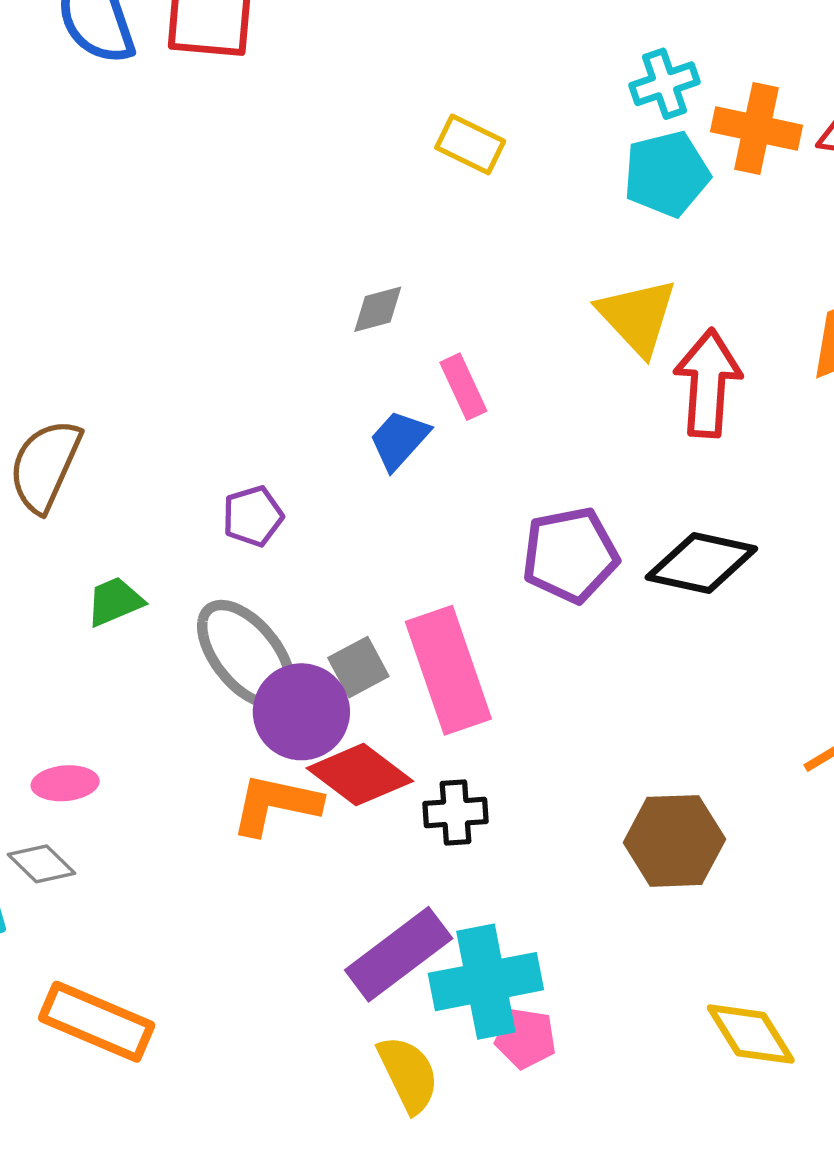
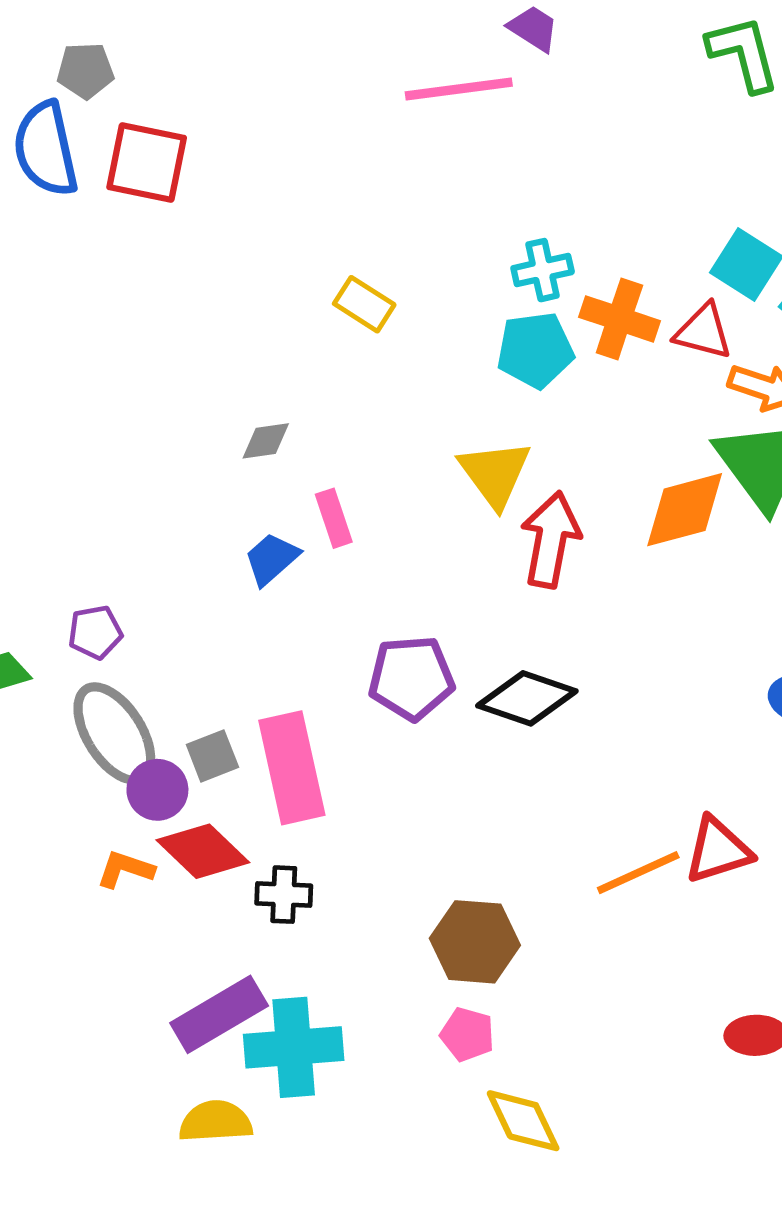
purple pentagon: (253, 516) -> (95, 632), moved
purple circle: (301, 712) -> (157, 790), size x0.7
orange L-shape: (276, 804) -> (125, 869), size x0.7
pink pentagon: (526, 1038) -> (467, 1034), moved
yellow semicircle: (408, 1074) -> (216, 1122), turned -74

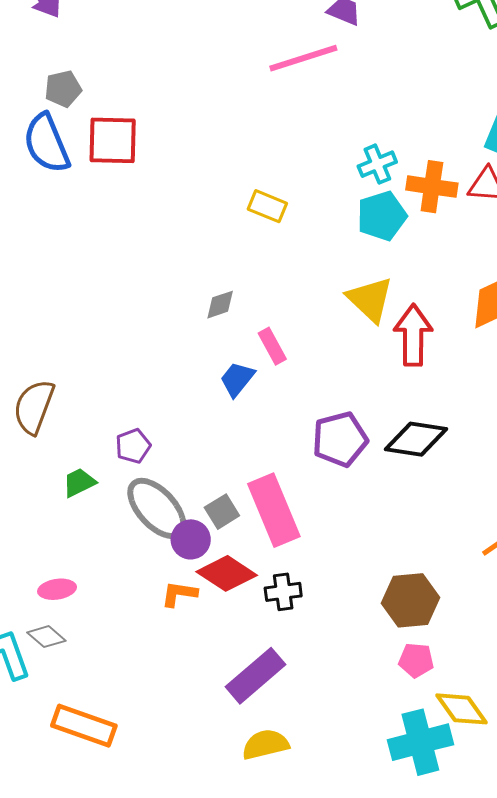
cyan cross: (294, 1047) -> (420, 742), moved

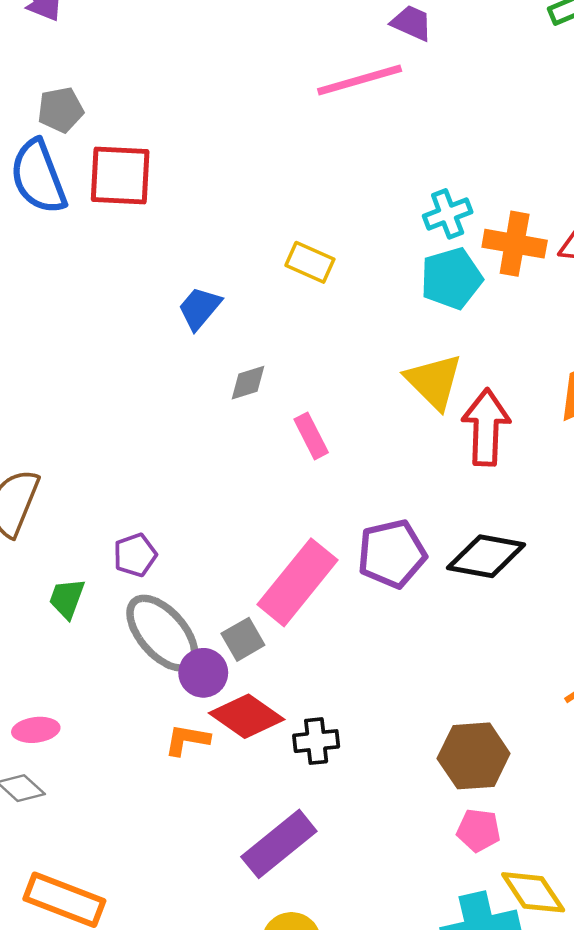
blue trapezoid: (237, 379) -> (200, 308), moved
green trapezoid: (79, 483) -> (67, 598), turned -45
pink rectangle: (274, 510) -> (298, 582), moved, turned 60

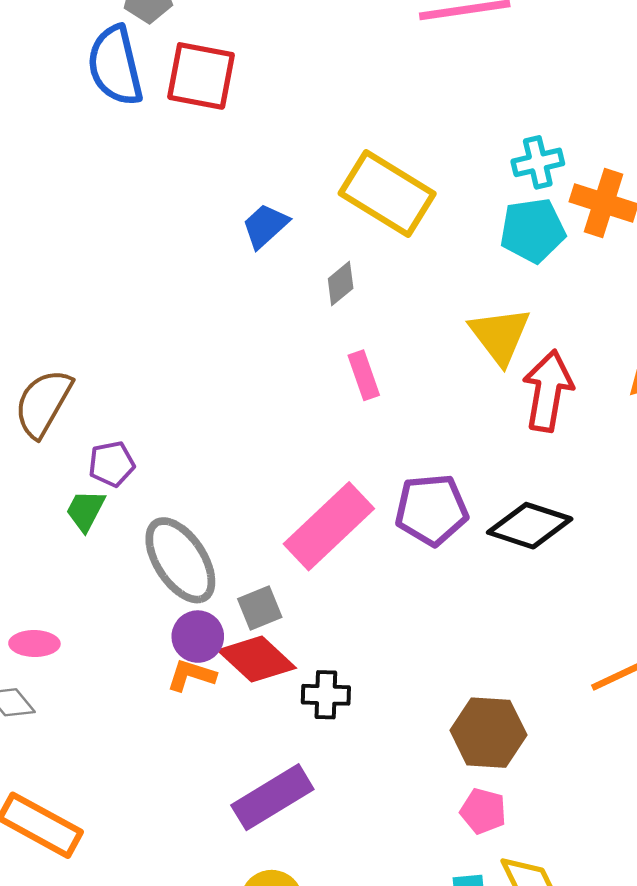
yellow rectangle: (310, 262) -> (387, 193), size x1.8
gray diamond: (248, 383) -> (341, 284), moved, turned -30
purple pentagon: (135, 555) -> (112, 464), moved
gray square: (243, 639) -> (260, 608), moved
purple circle: (203, 673) -> (198, 637), moved

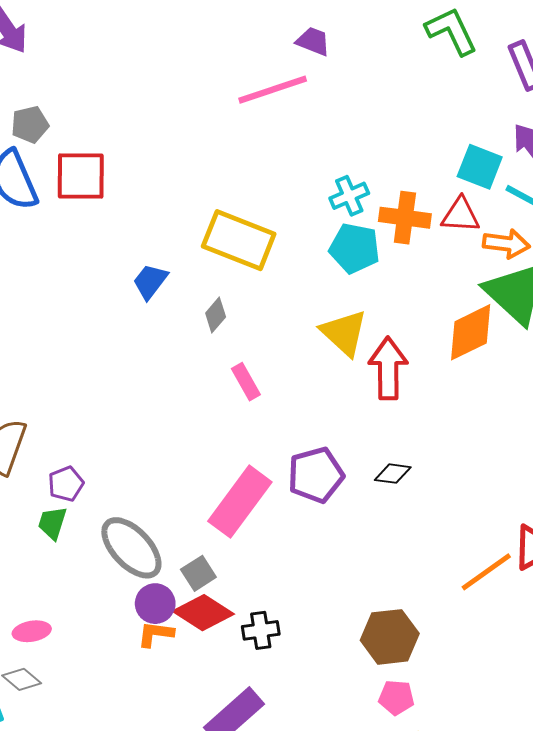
cyan pentagon: (533, 230) -> (355, 248), turned 30
black diamond: (530, 526) -> (393, 474), size x0.6

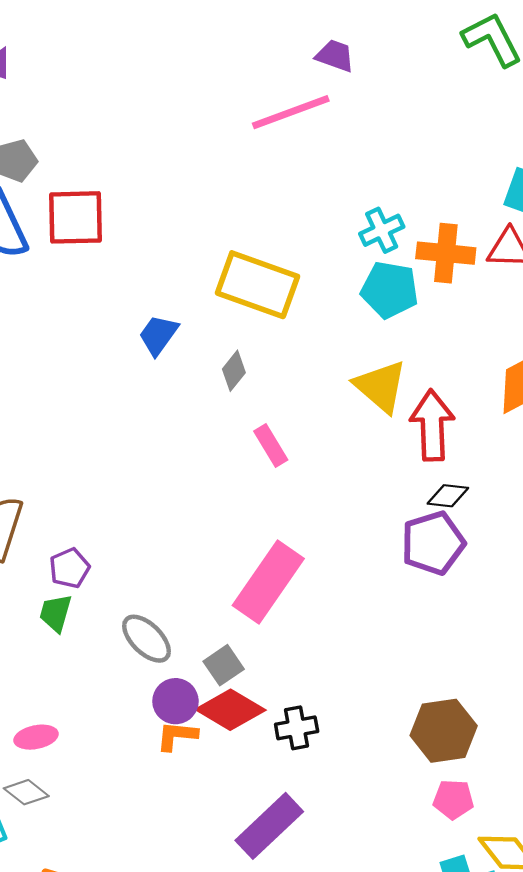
black diamond: (393, 474) -> (448, 496), moved
purple pentagon: (316, 475) -> (433, 543), moved
gray ellipse: (131, 548) -> (147, 639), size x0.7

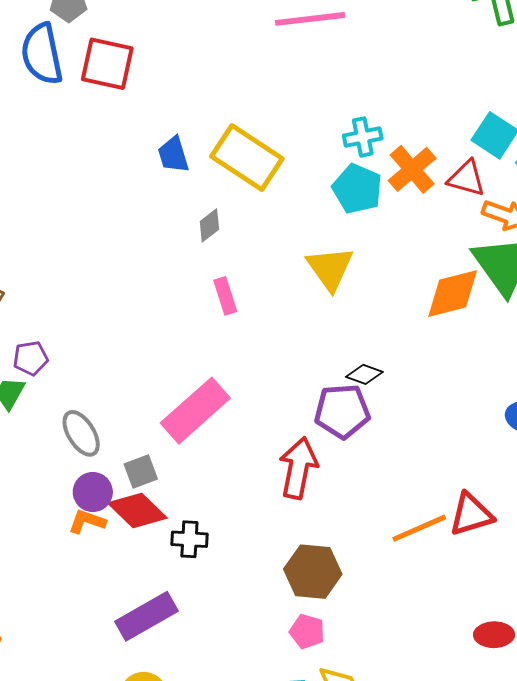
orange cross: (446, 253) -> (412, 169), turned 30
blue trapezoid: (158, 335) -> (173, 155), moved, turned -66
red arrow: (432, 425) -> (298, 468), moved

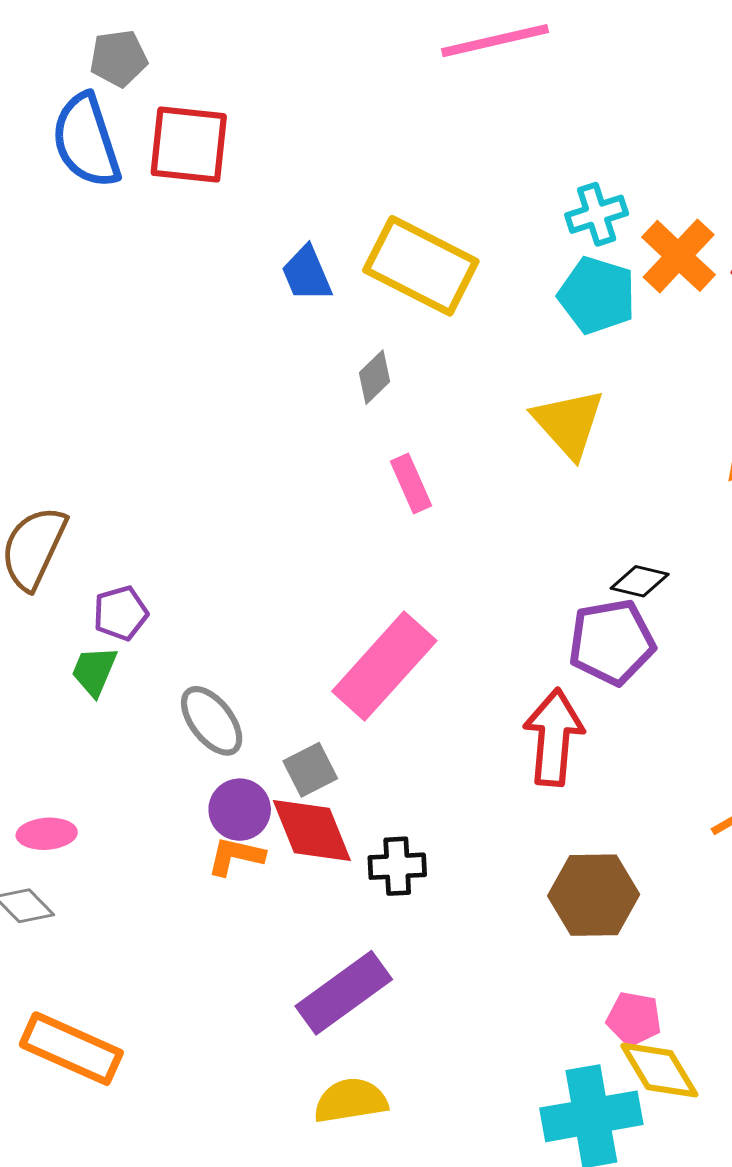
red diamond: (137, 510) -> (312, 831), turned 30
pink pentagon: (307, 631) -> (634, 1019), moved

